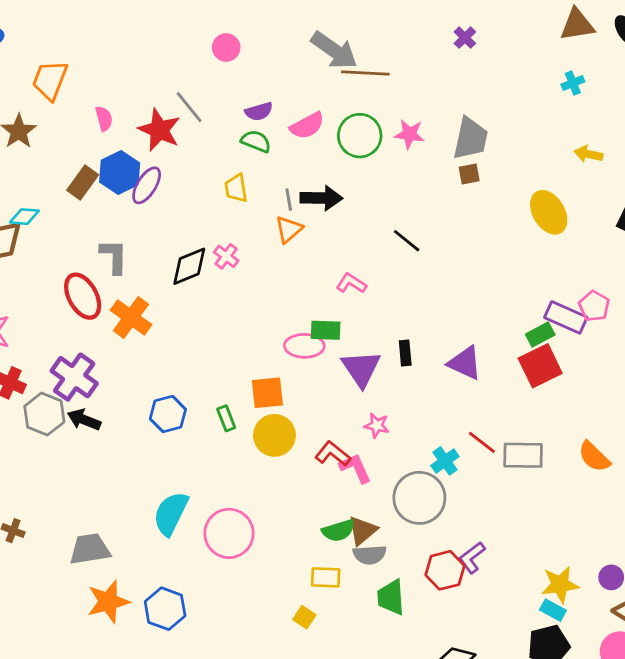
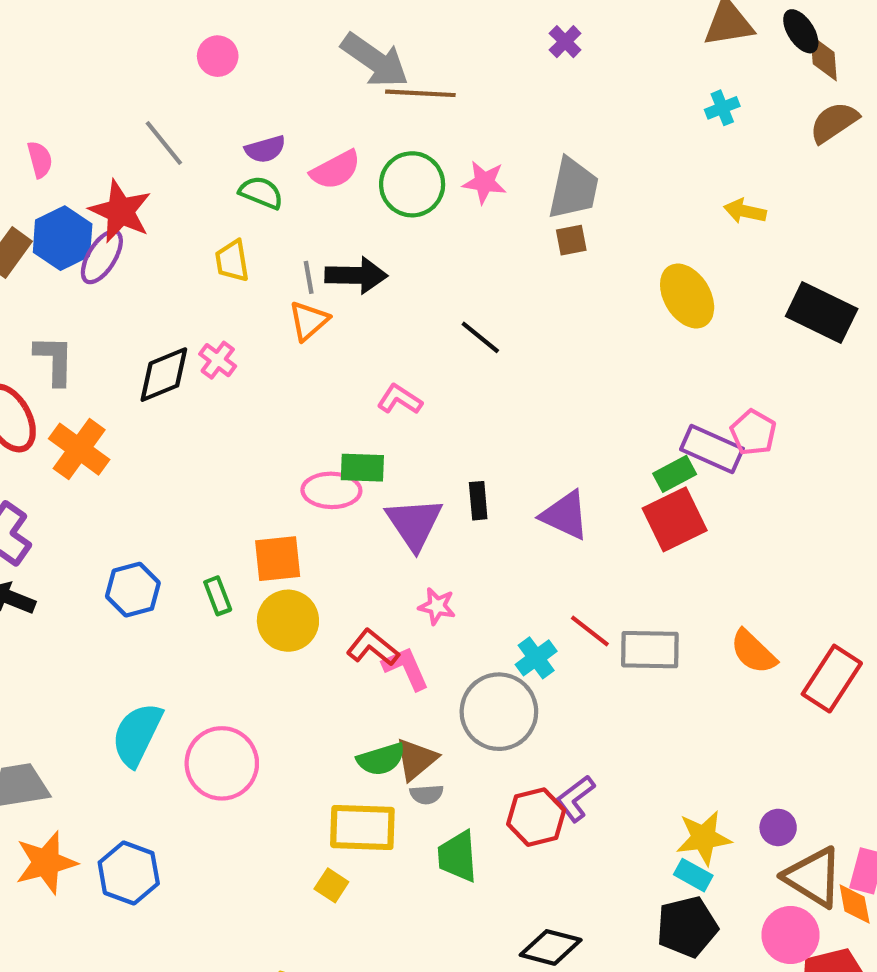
red star: (159, 130) -> (120, 211), moved
gray semicircle: (370, 555) -> (427, 794), size x0.7
yellow rectangle: (326, 577) -> (362, 827), size x1.5

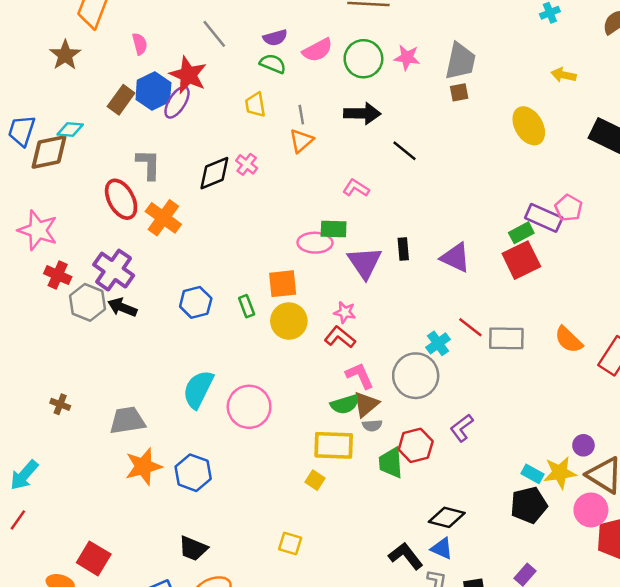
black arrow: (356, 275) -> (362, 113), moved
pink star: (437, 606) -> (345, 312), moved
pink L-shape: (406, 668) -> (360, 376), moved
red hexagon: (536, 817) -> (416, 445), moved
yellow star: (704, 838) -> (560, 473), moved

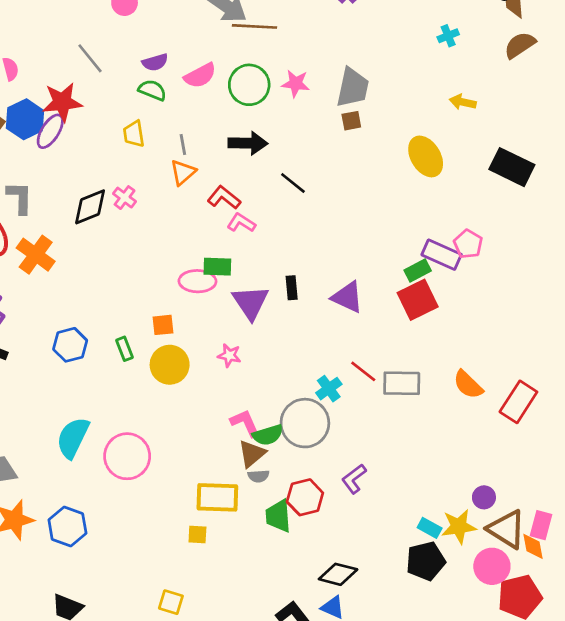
red star: (188, 75) -> (62, 102), turned -30
orange square: (283, 284) -> (163, 325), size x0.7
red L-shape: (340, 337) -> (224, 198), moved
green semicircle: (345, 404) -> (268, 435), moved
yellow square: (315, 480) -> (197, 534), turned -30

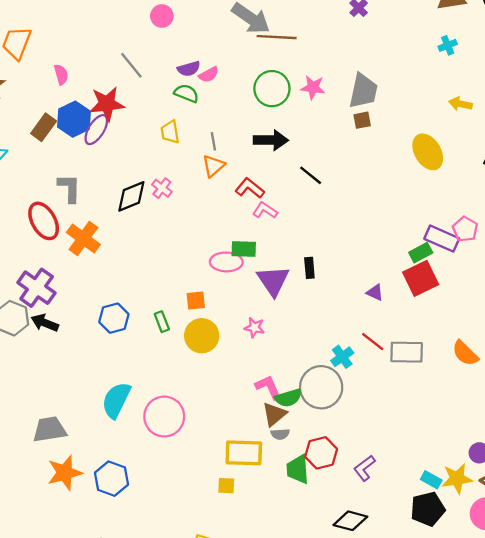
pink semicircle: (200, 76) -> (209, 75), moved, size x0.7
purple triangle: (347, 297) -> (375, 292), moved, size x0.6
purple L-shape: (354, 479) -> (364, 468), moved

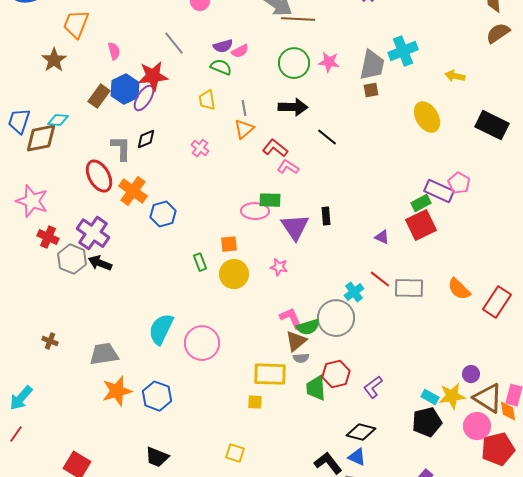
cyan cross: (448, 45) -> (403, 51), moved, size x1.8
black diamond: (131, 196) -> (146, 139), moved, size x0.7
blue hexagon: (114, 318) -> (163, 214), moved

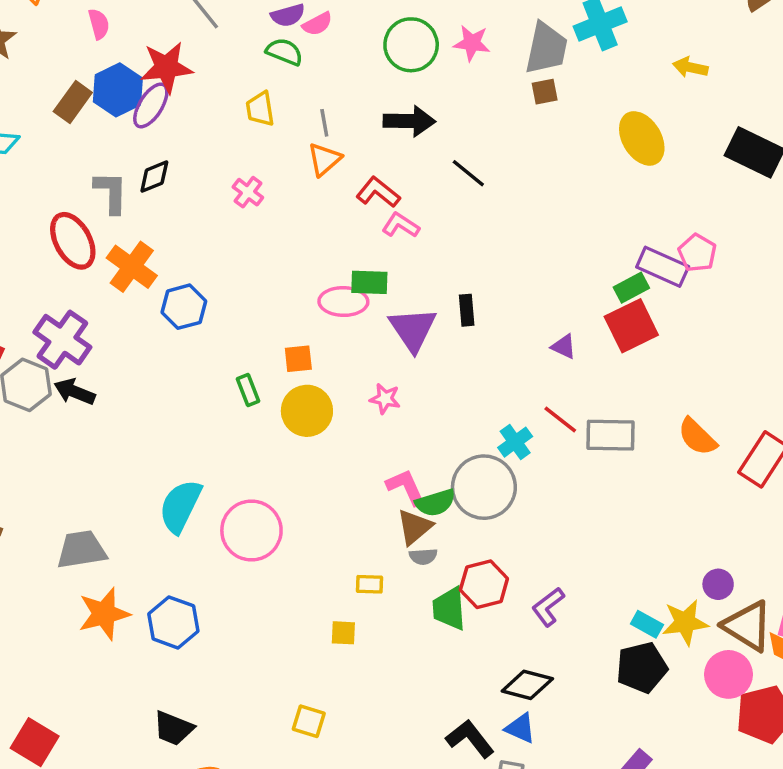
yellow rectangle: (270, 374) -> (369, 584), size x0.5

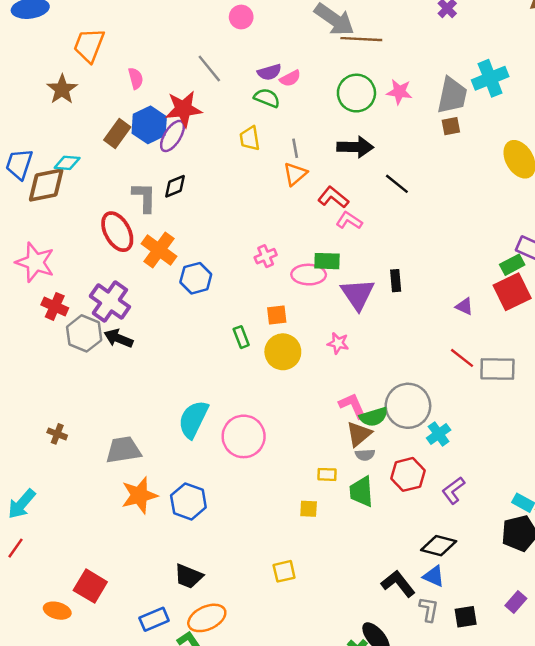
pink cross: (248, 192) -> (266, 256), moved, turned 30
cyan cross: (515, 442) -> (439, 434), moved
green trapezoid: (449, 609) -> (361, 492), moved
yellow square: (309, 721) -> (284, 571), turned -30

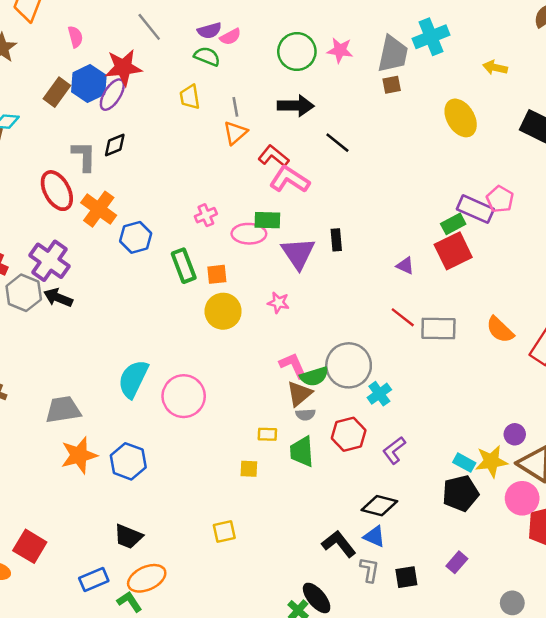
pink L-shape: (349, 221) -> (289, 180), size x1.5
green rectangle: (241, 337) -> (184, 266), moved, size x1.5

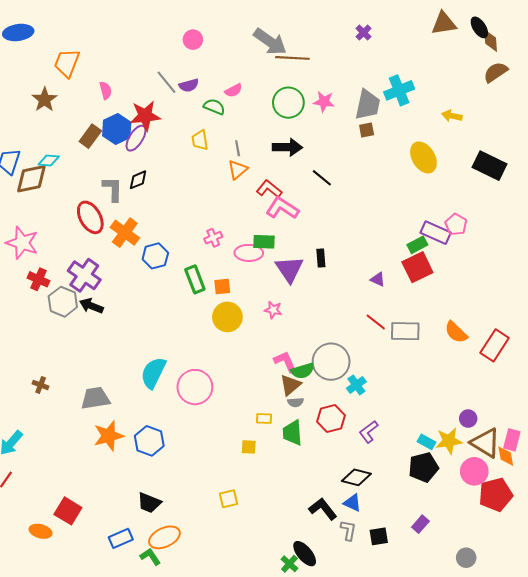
purple semicircle: (209, 31) -> (189, 85), moved

